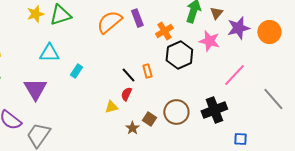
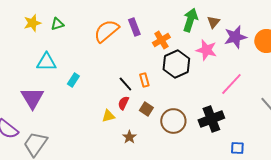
green triangle: (60, 15) -> (57, 24), size x0.6
brown square: (149, 119) -> (146, 109), moved

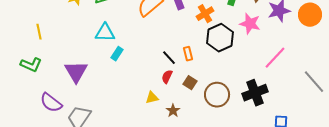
cyan triangle: (46, 62) -> (105, 33), moved
yellow triangle: (108, 116) -> (152, 98), moved

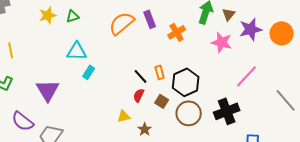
black hexagon: (220, 38) -> (186, 82), moved

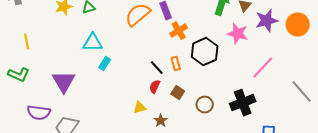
orange cross: (177, 32) -> (179, 31), moved
black hexagon: (186, 82) -> (205, 52), moved
brown circle: (189, 113) -> (205, 105), size x0.7
purple semicircle: (23, 121) -> (39, 113), turned -30

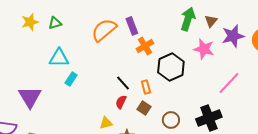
orange rectangle: (176, 64) -> (146, 87), moved

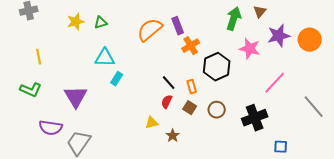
brown triangle: (211, 21) -> (260, 12), moved
brown circle: (171, 120) -> (217, 110), moved

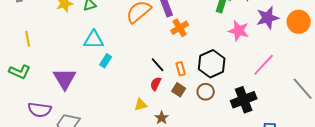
black hexagon: (217, 67) -> (212, 64), moved

